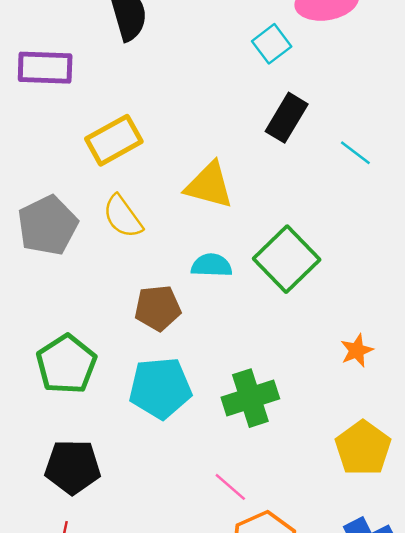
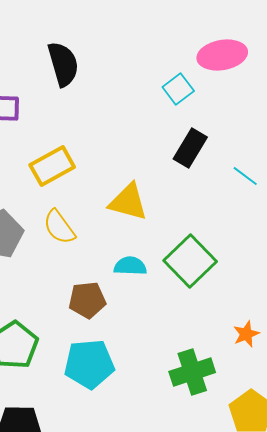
green cross: (250, 398) -> (192, 372), moved

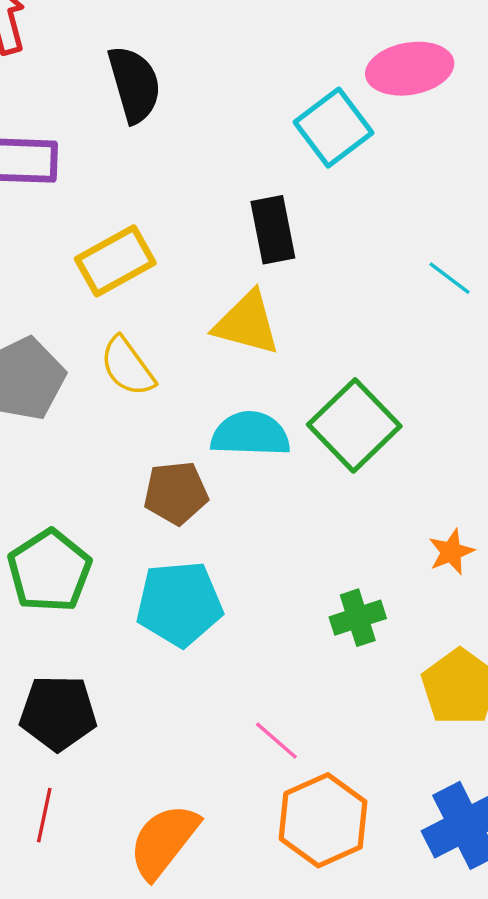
cyan square: (178, 89) -> (333, 128), size x1.4
black rectangle: (190, 148) -> (273, 230), moved, turned -42
cyan semicircle: (130, 266) -> (250, 434), size x1.4
green cross: (192, 372) -> (358, 618), size x0.7

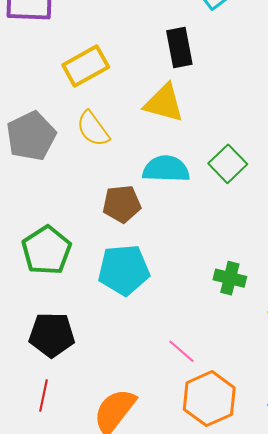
green square: (354, 425) -> (228, 164), size x0.7
green cross: (358, 618) -> (230, 278), turned 32

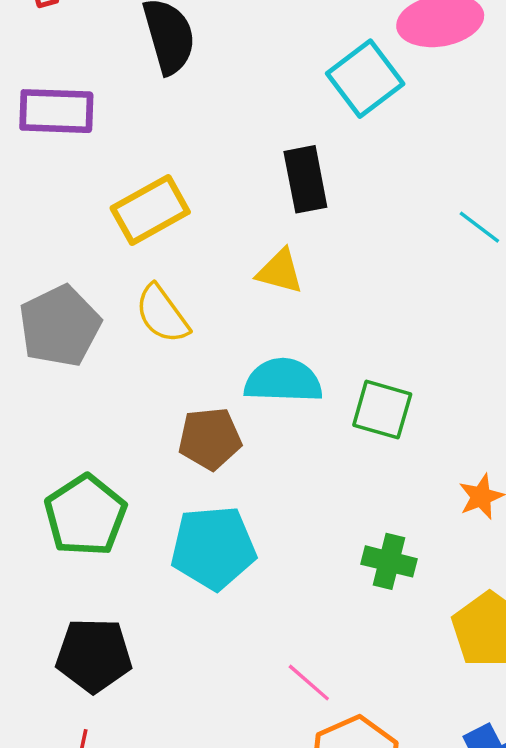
yellow triangle: (164, 103) -> (280, 271), size x0.7
green square: (228, 164) -> (382, 410), moved, turned -30

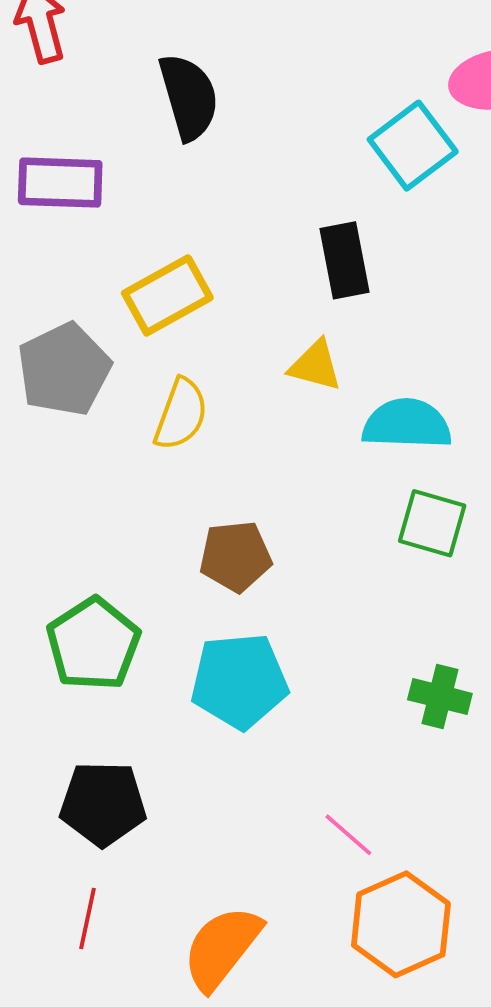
yellow semicircle: (162, 314) -> (181, 414), turned -124
gray pentagon: (60, 326) -> (64, 369), moved
cyan semicircle: (283, 381) -> (407, 424), moved

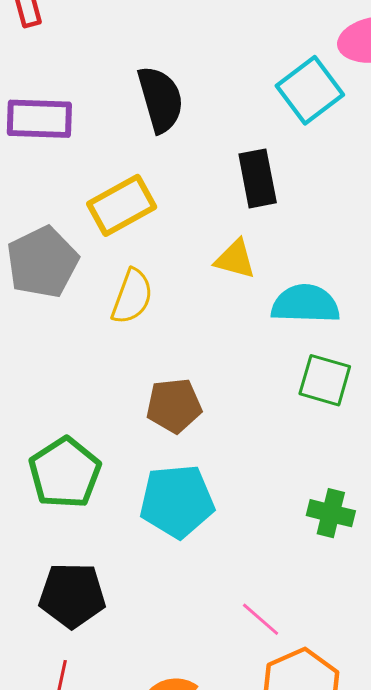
black semicircle: (189, 97) -> (160, 99), moved

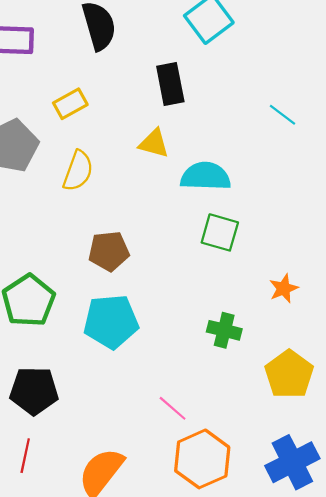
yellow rectangle: (122, 205) -> (70, 104), size x0.7

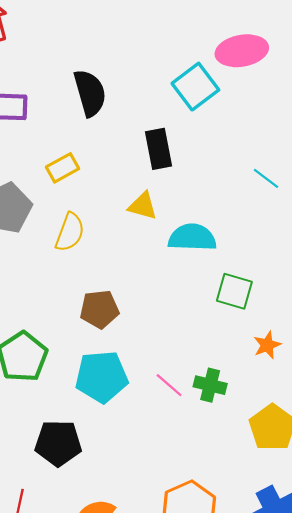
green square: (220, 232) -> (234, 291), moved
black pentagon: (34, 391) -> (58, 443), moved
pink line: (173, 408) -> (169, 385), moved

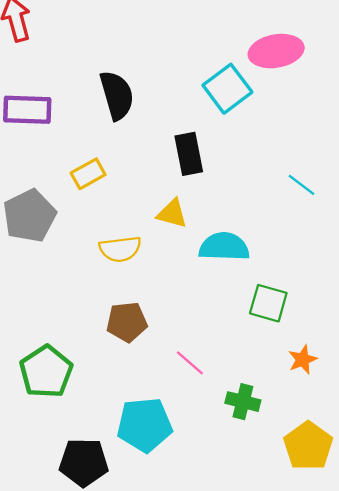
yellow semicircle: (70, 232) -> (120, 249), moved, turned 63
cyan pentagon: (102, 377) -> (144, 425), moved
pink line: (169, 385) -> (190, 363), moved

